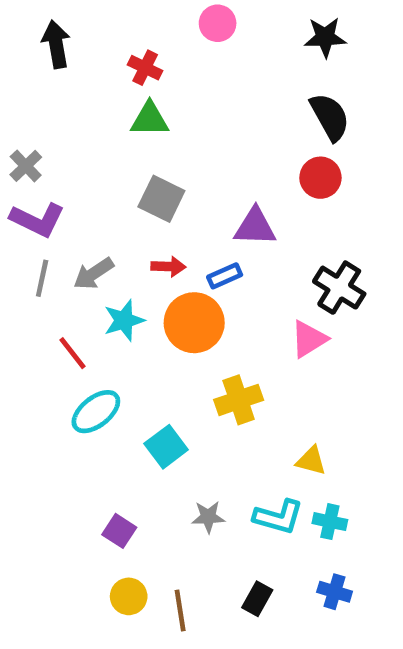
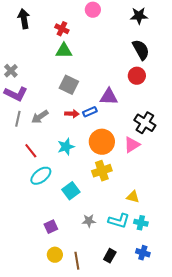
blue rectangle: (225, 276) -> (90, 112), moved
cyan star: (124, 320) -> (66, 147), moved
orange circle: (194, 323) -> (102, 142), moved
purple square: (119, 531) -> (51, 227), turned 32

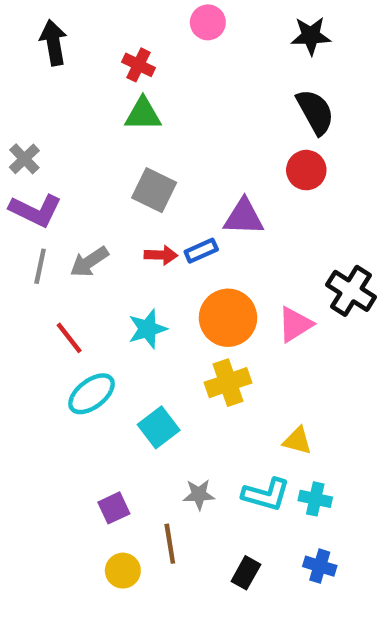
black cross: (145, 123) -> (351, 291), moved
brown line: (77, 261) -> (170, 544), moved

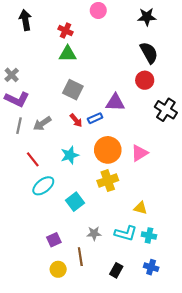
red arrow: (161, 255) -> (76, 120), turned 48
black cross: (351, 291) -> (166, 110), moved

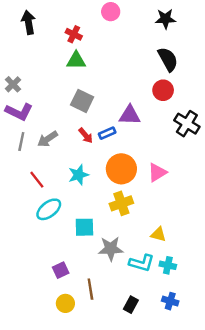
cyan square: (75, 202) -> (84, 227), turned 36
gray star: (94, 233) -> (111, 249), moved, size x1.5

